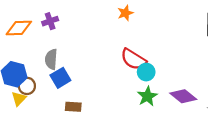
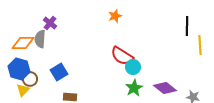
purple cross: (50, 21) -> (50, 23), turned -32
orange diamond: (19, 28) -> (23, 43), moved
gray semicircle: (51, 59) -> (40, 39), moved

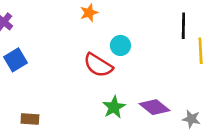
cyan circle: (133, 67) -> (120, 45), moved
blue square: (59, 72) -> (16, 60), moved

